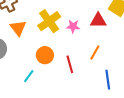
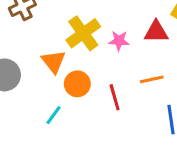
orange triangle: (18, 28) -> (54, 62), moved
orange line: (95, 53) -> (152, 79), turned 49

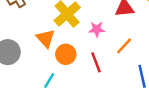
pink star: (119, 41) -> (97, 29), moved
orange line: (152, 79) -> (124, 46), turned -30

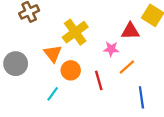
pink star: (97, 29) -> (111, 49), moved

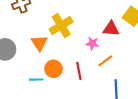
orange circle: (71, 70) -> (53, 69), moved
cyan line: (53, 94) -> (36, 80), turned 48

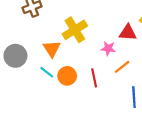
cyan line: (36, 80) -> (47, 72), moved, turned 40

